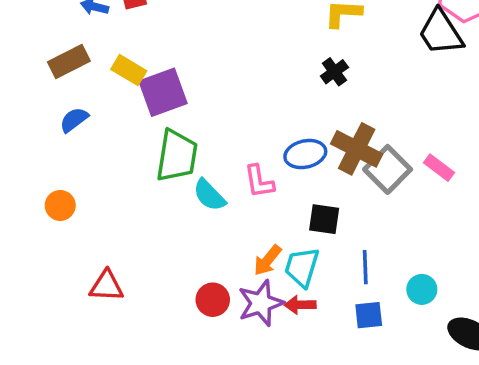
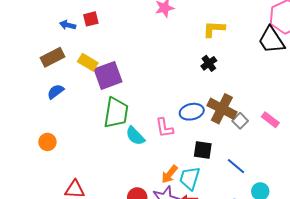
gray square: (388, 169) -> (240, 121), size x0.6
blue line: (365, 267) -> (236, 166), moved, turned -48

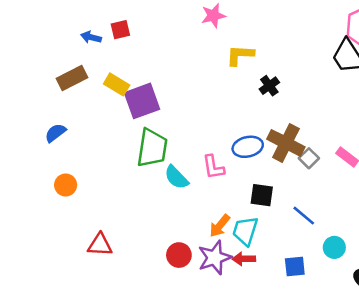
yellow L-shape: (214, 29) -> (240, 55), moved
blue semicircle: (56, 92) -> (55, 133), moved

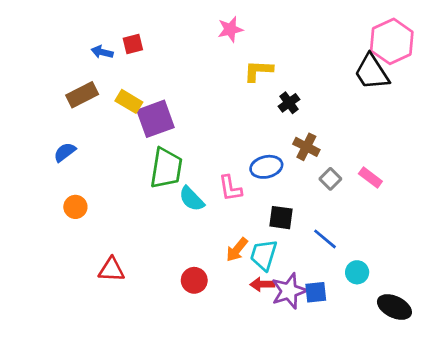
brown cross: (286, 143) -> (306, 147), moved, size x0.7
purple star: (215, 258) -> (289, 291), moved

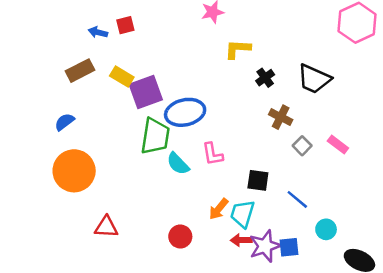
black trapezoid: (372, 72) -> (314, 79), moved, turned -33
blue ellipse: (266, 167) -> (185, 112), moved, size x1.4
orange circle: (75, 207) -> (74, 171), size x2.0

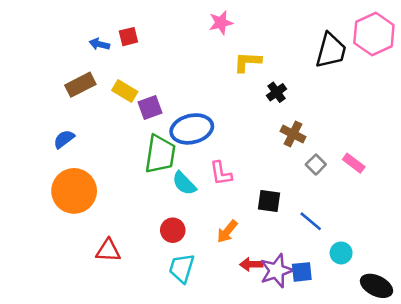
black trapezoid: (314, 79) -> (331, 51), moved, turned -99
purple square: (146, 92) -> (150, 107), size x0.7
cyan trapezoid: (242, 214) -> (182, 268), moved
red circle: (180, 237) -> (173, 230), moved

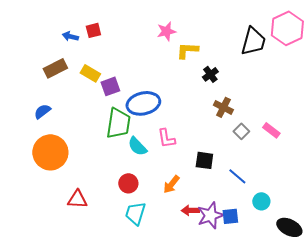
pink star: (221, 23) -> (166, 31), moved

